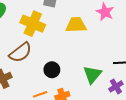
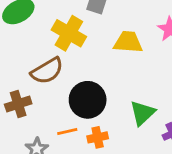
black circle: (52, 70) -> (88, 100), size x1.6

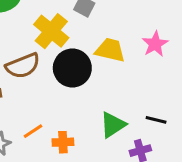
black circle: (88, 100) -> (72, 68), moved
orange line: (67, 132) -> (33, 131), turned -30

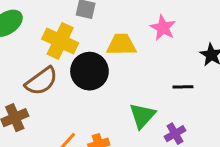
black line: (156, 120) -> (183, 87), moved

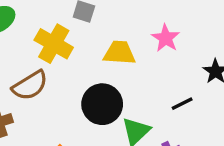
black circle: (89, 71) -> (102, 104), moved
black line: (183, 87) -> (182, 104), turned -30

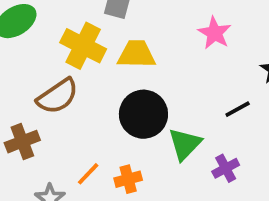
yellow trapezoid: (119, 53) -> (136, 54), moved

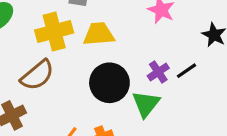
yellow cross: (83, 46) -> (54, 32), turned -36
purple cross: (226, 168) -> (158, 72), moved

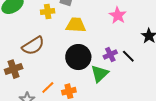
yellow cross: (54, 32) -> (48, 11), moved, size x0.6
black line: (186, 71) -> (128, 56), turned 72

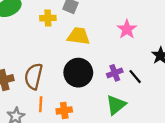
brown semicircle: (33, 46) -> (34, 76), moved, turned 130
green triangle: (100, 74) -> (116, 105), moved
orange line: (48, 87) -> (41, 104), turned -48

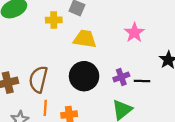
black line: (135, 77) -> (142, 81), turned -49

